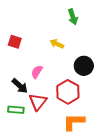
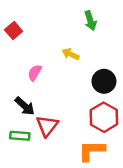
red square: (15, 42) -> (14, 31), moved, turned 32
pink semicircle: (37, 72) -> (35, 73), moved
red hexagon: (68, 92) -> (104, 117), moved

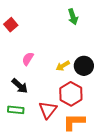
yellow arrow: (71, 54) -> (63, 66), moved, turned -56
red hexagon: (104, 117) -> (71, 94), moved
red triangle: (47, 126) -> (48, 110), moved

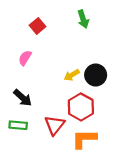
red square: (11, 25) -> (37, 26), moved
pink semicircle: (28, 59) -> (25, 58), moved

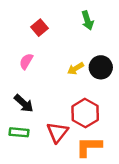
yellow arrow: (72, 75) -> (76, 69), moved
black circle: (96, 75) -> (101, 67), moved

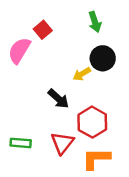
pink semicircle: (26, 61) -> (19, 51), moved, size x1.5
black circle: (101, 67) -> (103, 58), moved
black arrow: (24, 103) -> (58, 99), moved

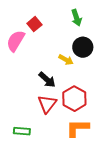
yellow arrow: (82, 74) -> (66, 60), turned -120
green rectangle: (21, 143) -> (22, 131), moved
red triangle: (62, 143) -> (47, 104), moved

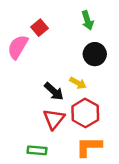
yellow arrow: (66, 60) -> (78, 83), moved
green rectangle: (22, 131) -> (37, 150), moved

